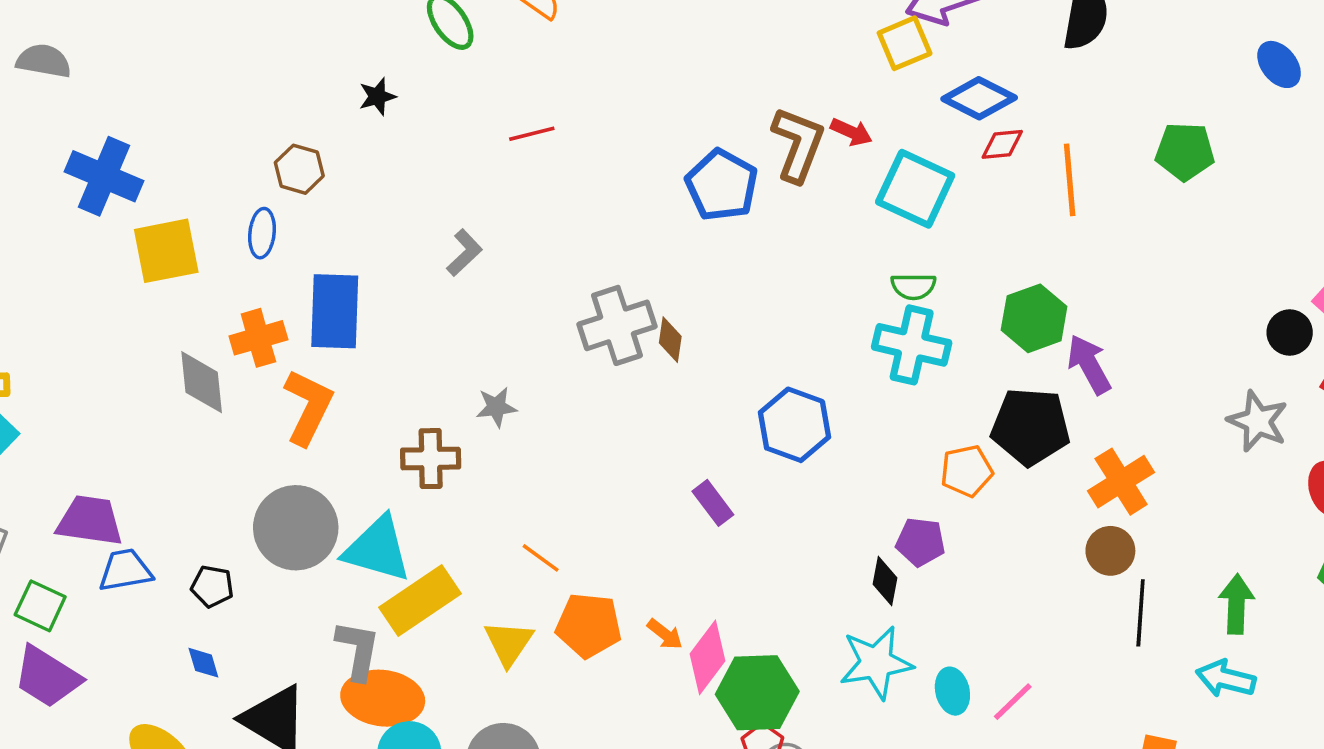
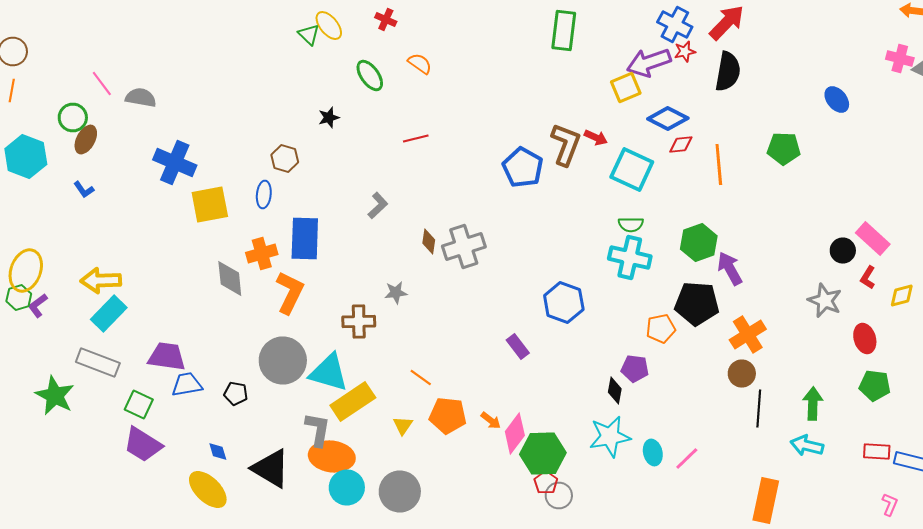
brown diamond: (670, 340) -> (429, 242), moved
yellow triangle: (509, 643) -> (403, 426), size x0.7
blue diamond: (203, 663) -> (218, 452), moved

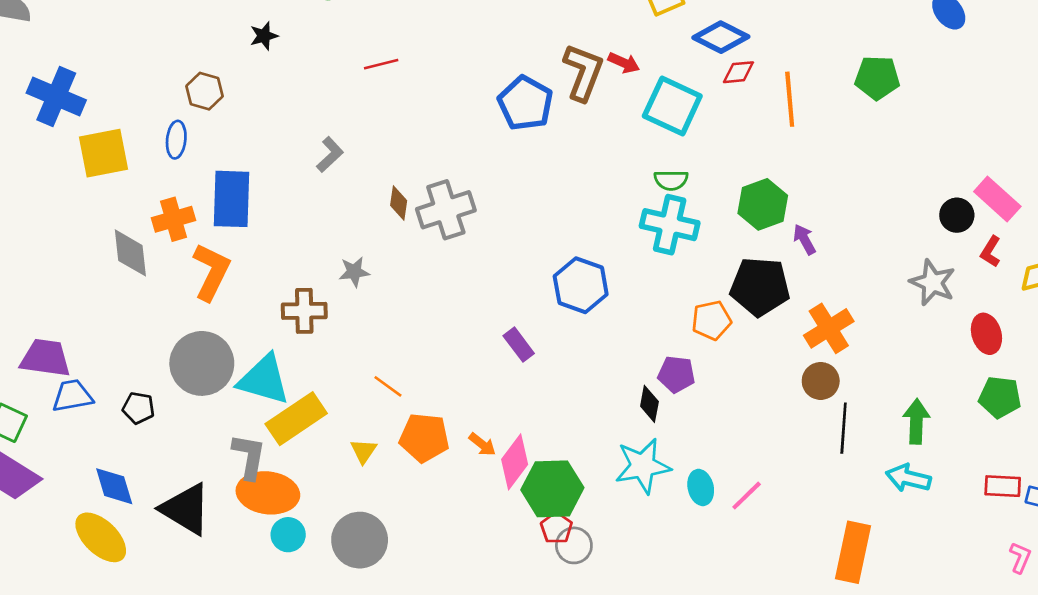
purple arrow: (730, 268) -> (804, 239), size x0.7
blue diamond: (218, 452) -> (114, 486), size x1.6
cyan circle: (347, 488) -> (288, 535), size x0.7

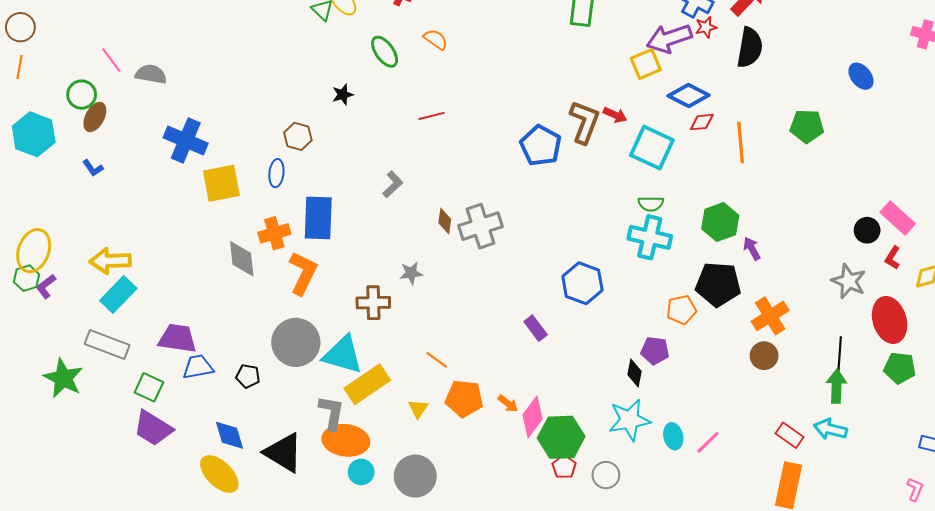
red ellipse: (986, 334) -> (890, 320), size x1.5
black line: (844, 428) -> (840, 356), moved
red rectangle: (1003, 486) -> (790, 435), moved, turned 32
gray circle: (574, 545) -> (606, 475), moved

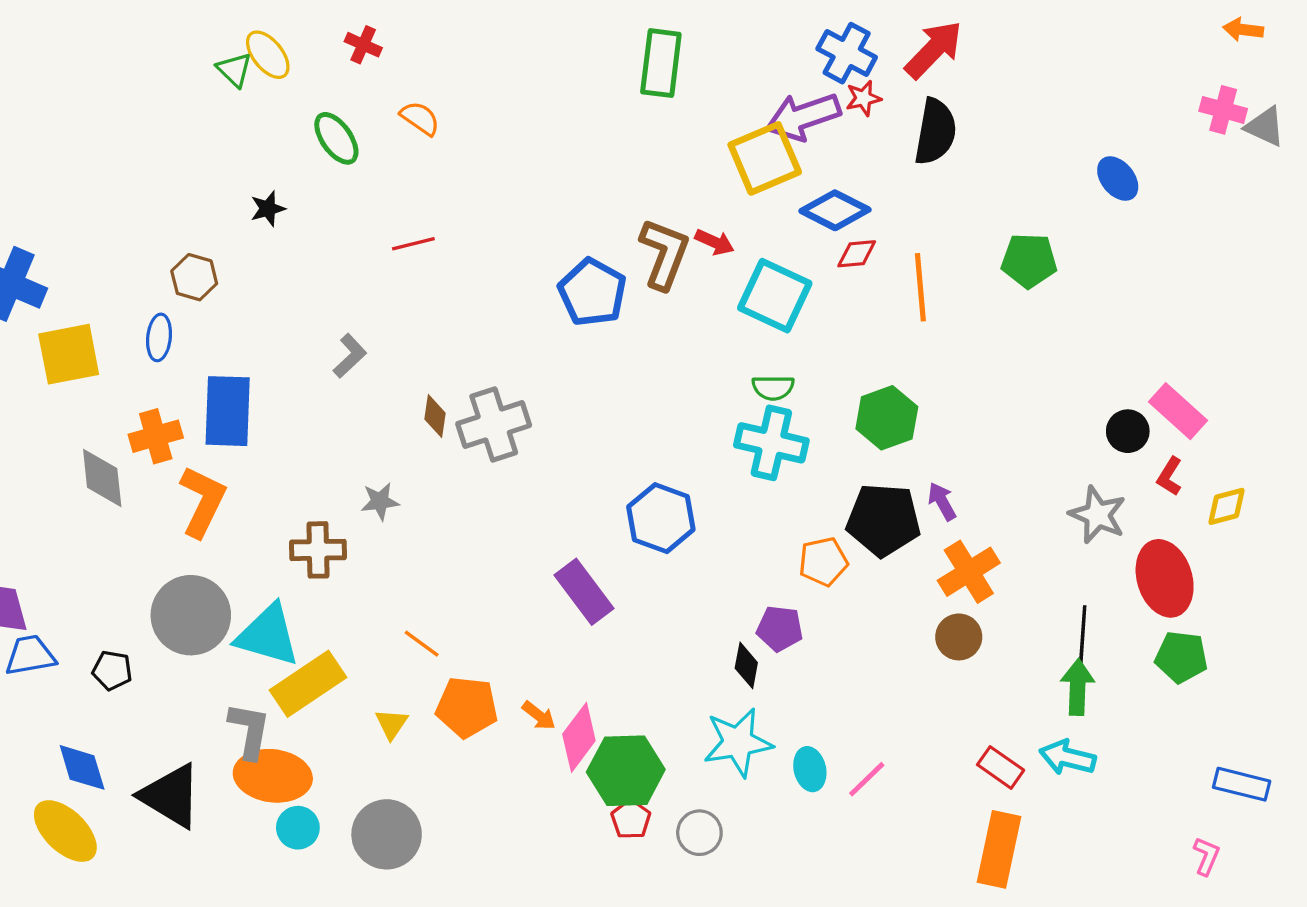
yellow square: (646, 64) -> (765, 158), size x1.4
purple arrow: (752, 249) -> (942, 501), moved
purple rectangle: (536, 328) -> (584, 592), size x1.5

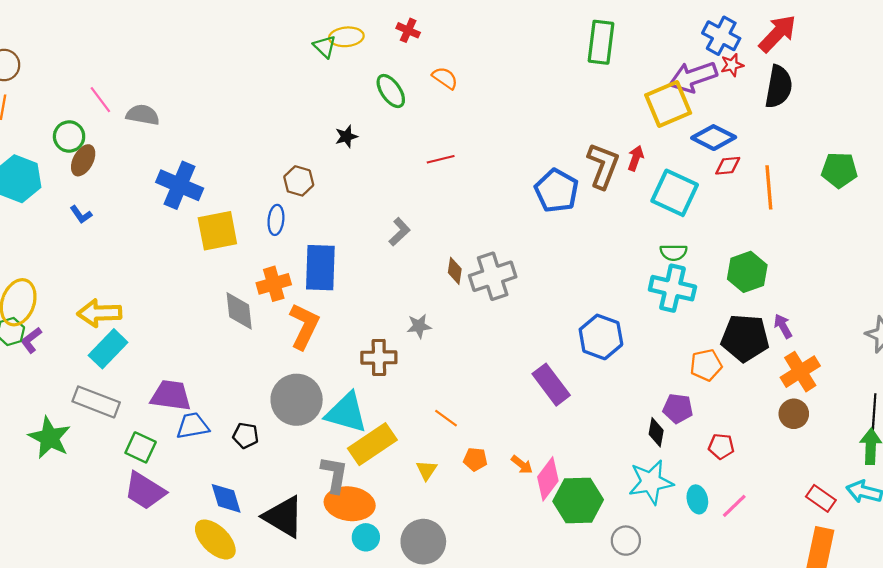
yellow ellipse: (268, 55) -> (346, 37), turned -56
red arrow: (715, 242) -> (636, 158), turned -95
orange pentagon: (467, 707) -> (475, 459), size x0.6
red pentagon: (631, 819) -> (721, 446), moved, turned -30

